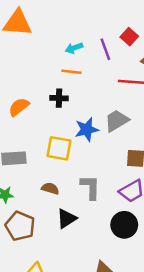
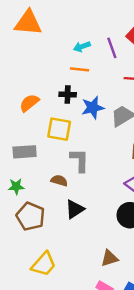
blue star: (87, 130) -> (93, 108), moved
yellow square: (59, 148) -> (59, 129), moved
gray L-shape: (90, 187) -> (80, 160), moved

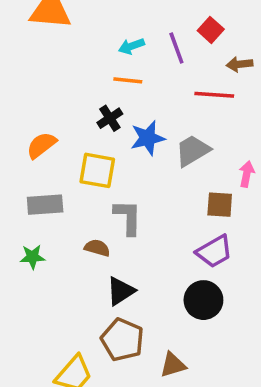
black cross: (68, 94) -> (110, 118), turned -35
orange semicircle: (29, 103) -> (41, 145), moved
brown pentagon: (31, 216) -> (122, 340), moved

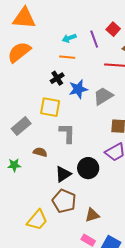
orange semicircle: (41, 145) -> (19, 52), moved, size x1.4
gray rectangle: (45, 205) -> (21, 126), turned -36
brown semicircle: (97, 248) -> (40, 152), moved
green star: (32, 257) -> (14, 165), moved
black circle: (203, 300) -> (88, 168), moved

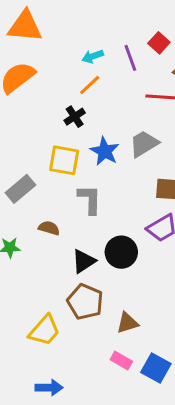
orange line: (67, 57) -> (90, 85), turned -49
blue star: (78, 89) -> (105, 151), moved, turned -30

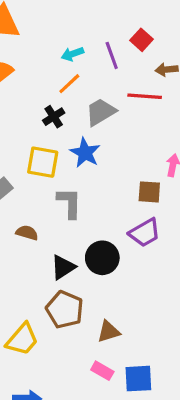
gray trapezoid: (144, 144) -> (101, 112), moved
blue square: (156, 368) -> (138, 379), turned -32

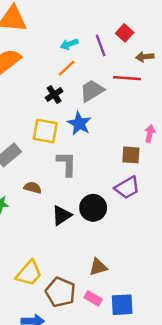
brown pentagon: (65, 310) -> (60, 292), moved

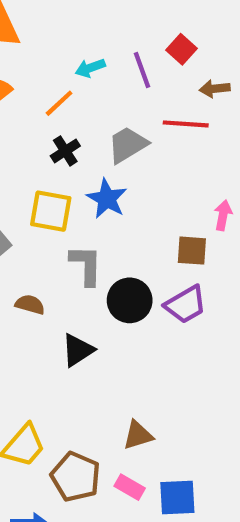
orange line: (67, 68) -> (59, 103), moved
black circle: (93, 208) -> (130, 300), moved

